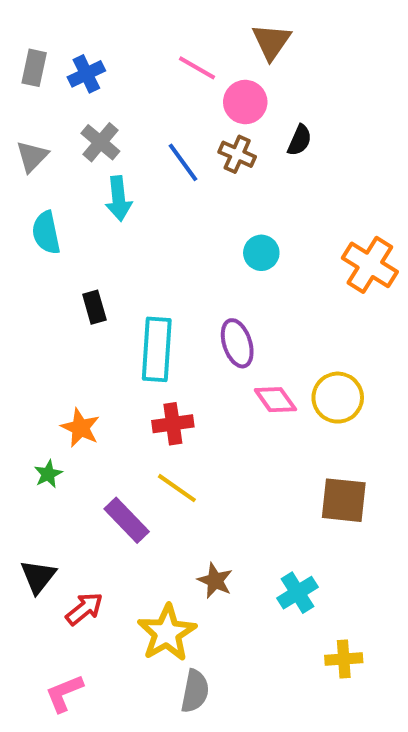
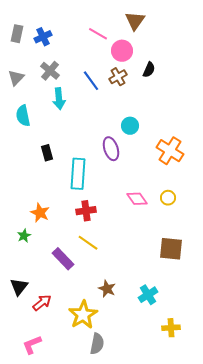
brown cross: (237, 154) -> (118, 77), turned 36
orange cross: (370, 265) -> (170, 151), moved
purple ellipse: (237, 343) -> (111, 149), moved
yellow circle: (338, 398) -> (168, 198), size x0.6

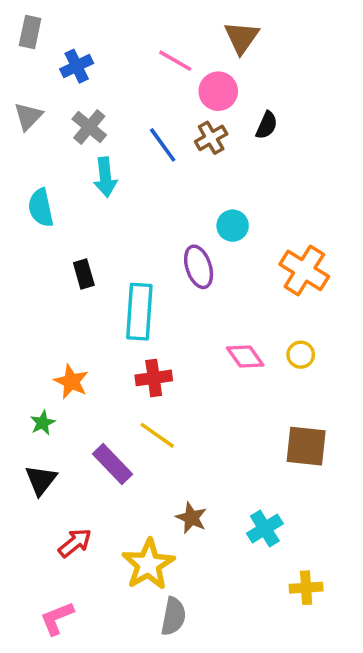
gray rectangle: (17, 34) -> (30, 32), moved
gray triangle: (16, 78) -> (28, 116), moved
black triangle: (19, 287) -> (41, 480), moved

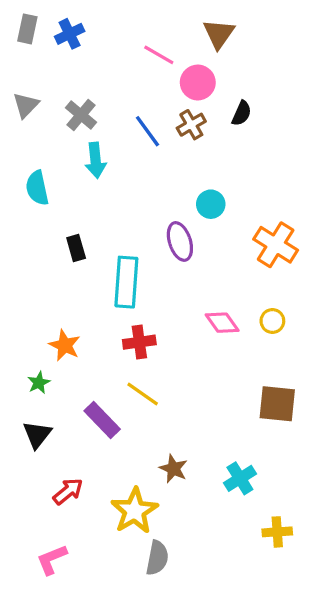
blue cross: (77, 66) -> (70, 34), moved

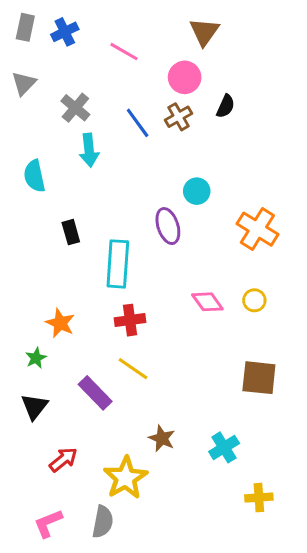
pink line: (159, 55) -> (124, 52), moved
gray triangle: (26, 105) -> (24, 83), moved
gray semicircle: (157, 558) -> (103, 522), moved

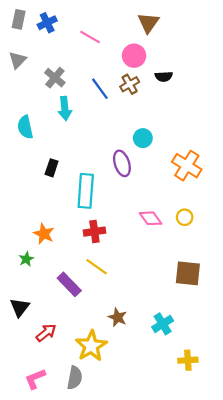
black semicircle: (226, 106) -> (164, 77), turned 63
black rectangle: (71, 232) -> (52, 168), turned 35
black triangle: (34, 407) -> (20, 307), moved

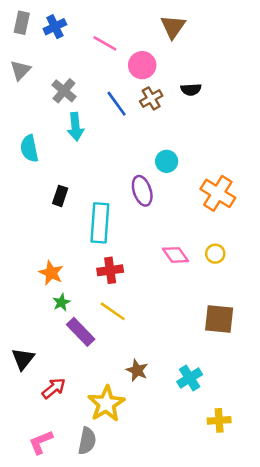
pink circle: (134, 56) -> (142, 65), moved
green star: (26, 259) -> (61, 302), moved

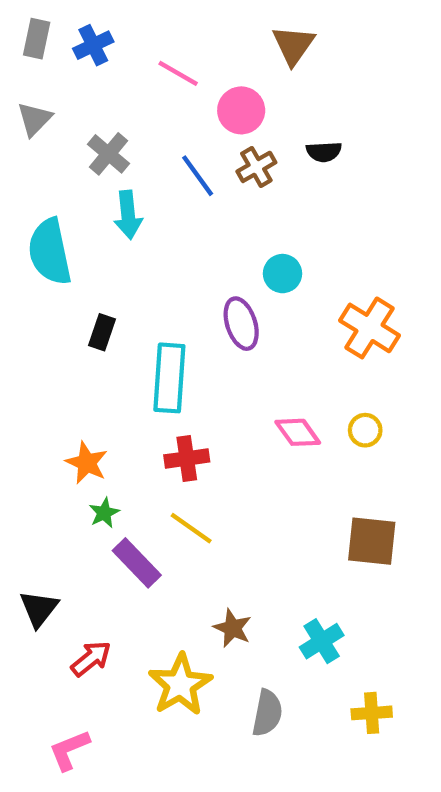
cyan semicircle: (29, 148) -> (50, 252), size x1.4
gray semicircle: (87, 441) -> (267, 713), moved

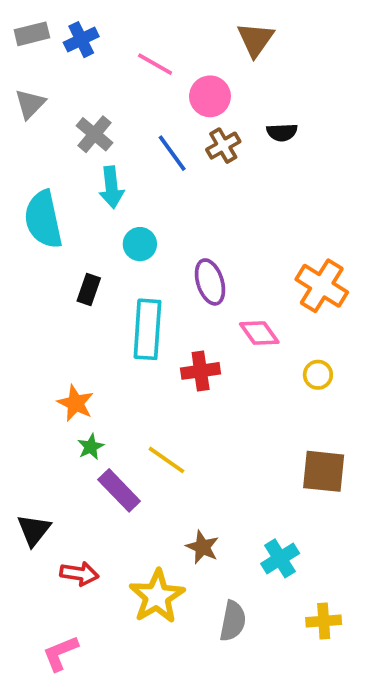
gray rectangle: (37, 39) -> (32, 34), turned 64
cyan circle: (282, 274) -> (140, 244), moved
pink diamond: (298, 432) -> (259, 333), moved
red cross: (187, 458) -> (201, 371), moved
red arrow: (91, 659) -> (79, 574), turned 48

